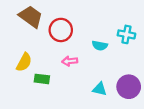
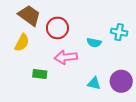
pink arrow: (70, 61) -> (66, 57), size x1.5
yellow semicircle: (24, 62) -> (22, 43), moved

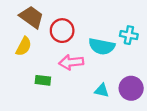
cyan semicircle: (94, 43) -> (102, 46), size x1.6

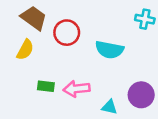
cyan cross: (129, 35) -> (145, 19), moved
pink arrow: (71, 62) -> (76, 89), moved
cyan triangle: (102, 91) -> (109, 107), moved

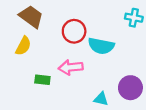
red circle: (67, 33) -> (74, 31), moved
pink arrow: (76, 89) -> (71, 67), moved

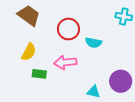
yellow semicircle: (23, 46) -> (29, 52), moved
cyan semicircle: (101, 46) -> (94, 43), size x0.7

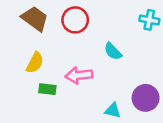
red circle: (68, 29) -> (75, 20), moved
cyan semicircle: (94, 43) -> (113, 51), turned 35

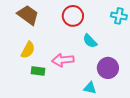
red circle: (75, 20) -> (73, 16), moved
purple circle: (146, 98) -> (108, 68), moved

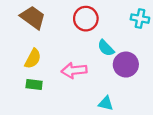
purple circle: (108, 68) -> (126, 65), moved
green rectangle: (38, 71) -> (34, 85), moved

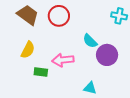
red circle: (86, 19) -> (59, 16), moved
green rectangle: (34, 85) -> (41, 72), moved

